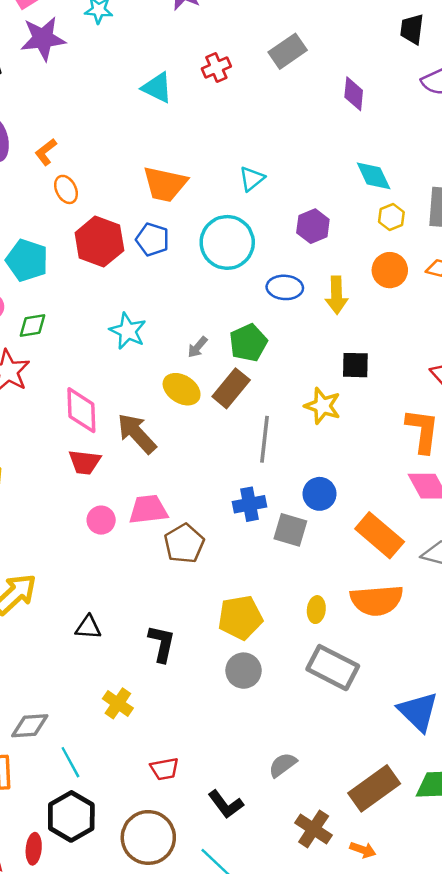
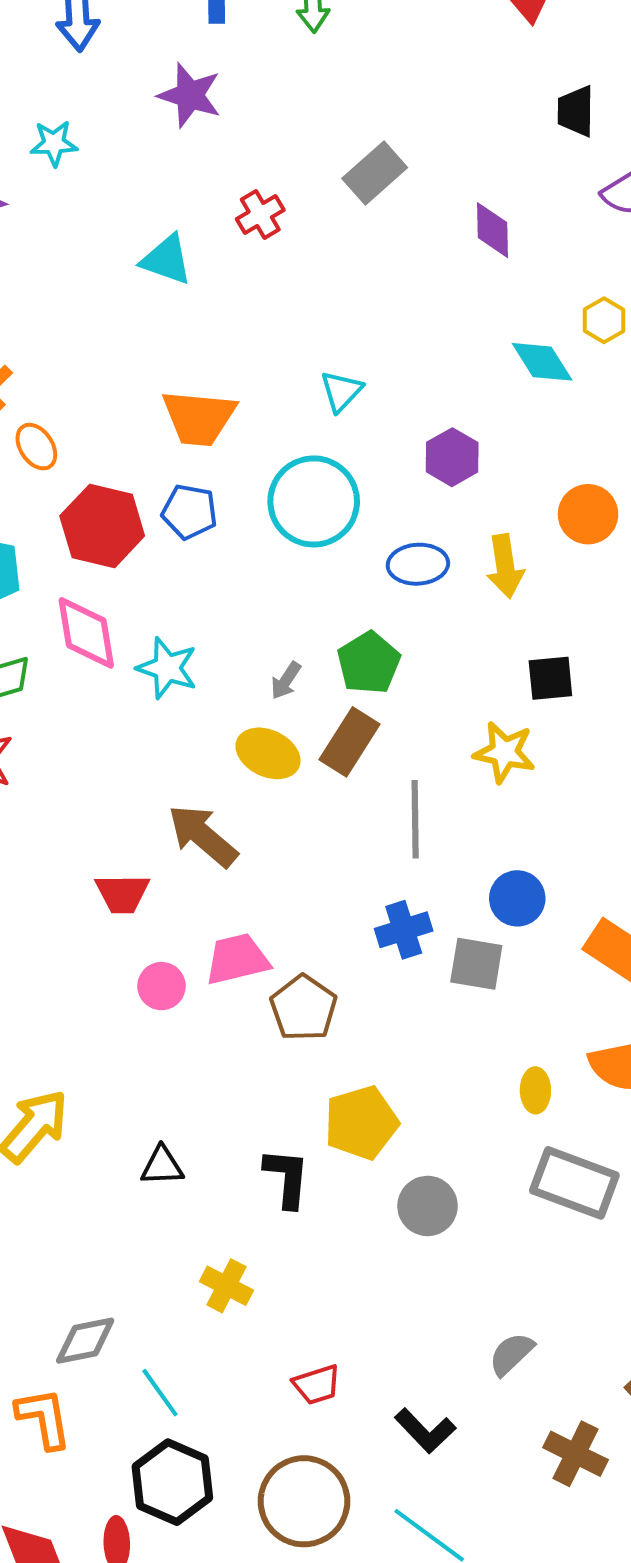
yellow hexagon: (391, 217) -> (604, 320), moved
pink diamond: (81, 410) -> (86, 633), moved
yellow pentagon: (240, 617) -> (361, 1123), moved

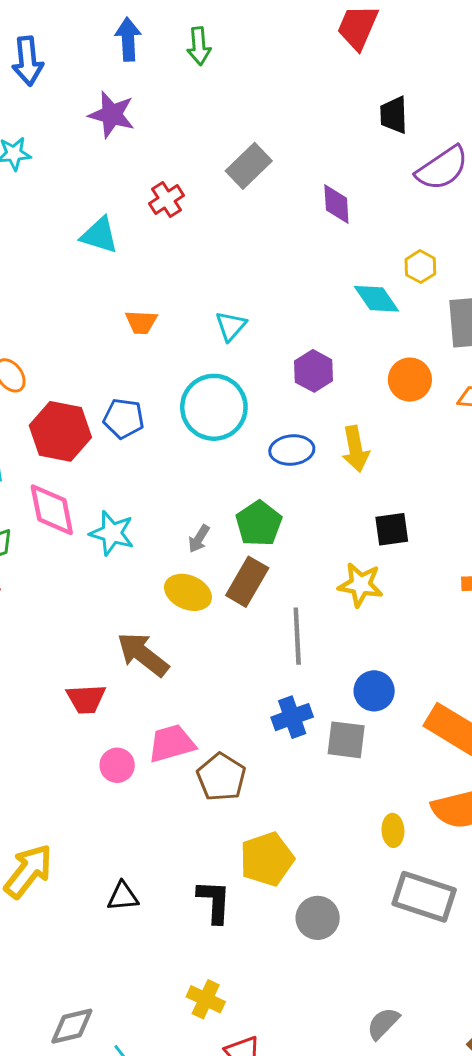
orange trapezoid: (199, 418) -> (141, 322), moved, size x0.6
orange circle: (588, 514) -> (410, 380), moved
yellow cross: (226, 1286) -> (206, 999), moved

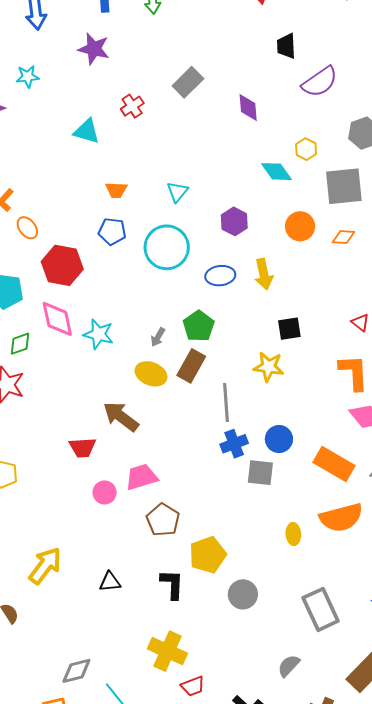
blue pentagon: (124, 418) -> (112, 231), moved
blue cross: (292, 717) -> (234, 444), moved
brown pentagon: (221, 777) -> (163, 520), moved
gray rectangle: (424, 897) -> (321, 609), moved, turned 48
yellow cross: (206, 999) -> (167, 651), size x1.5

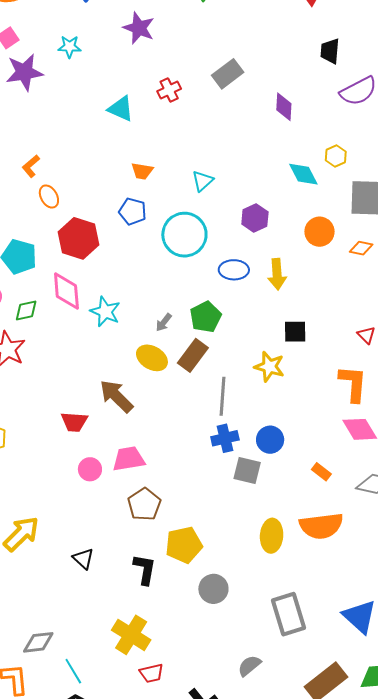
orange rectangle: (334, 464) -> (321, 472), size x0.5
yellow ellipse: (293, 534) -> (272, 536), size x1.5
black triangle: (110, 582) -> (83, 559), turned 40

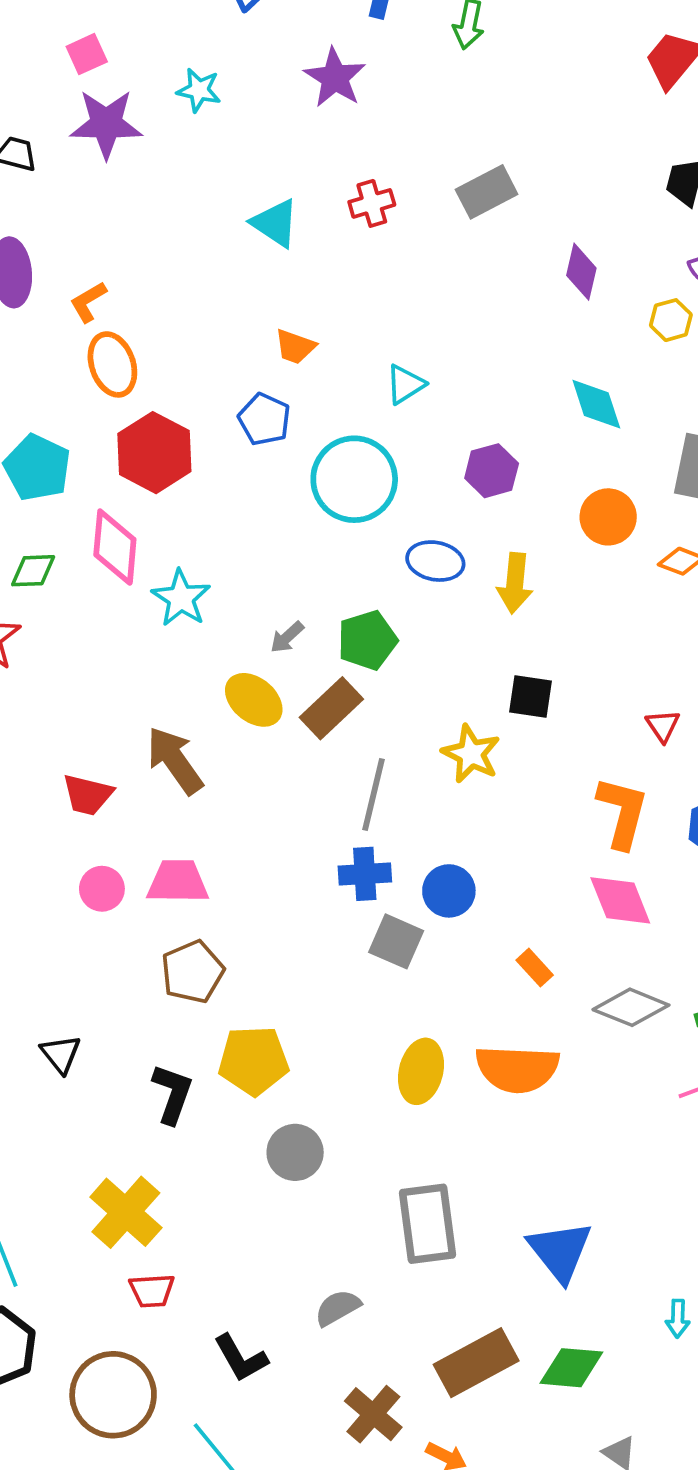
yellow hexagon: (336, 156) -> (671, 320), moved
orange ellipse: (49, 197) -> (112, 364), size x1.4

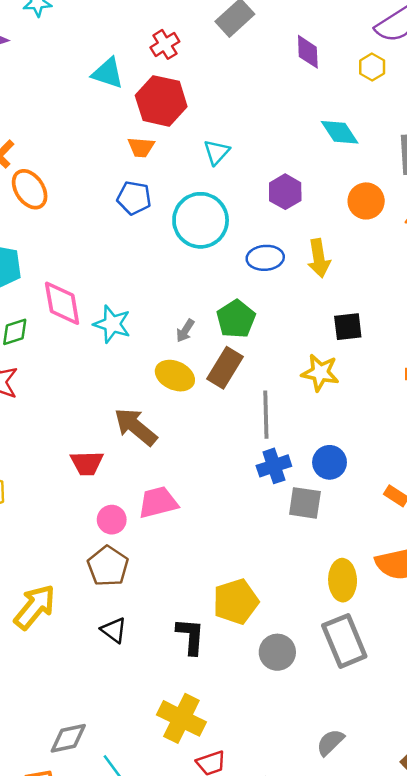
red hexagon: (154, 453) -> (161, 101), moved
brown pentagon: (193, 972) -> (108, 566), moved
gray rectangle: (427, 1224) -> (344, 641), moved

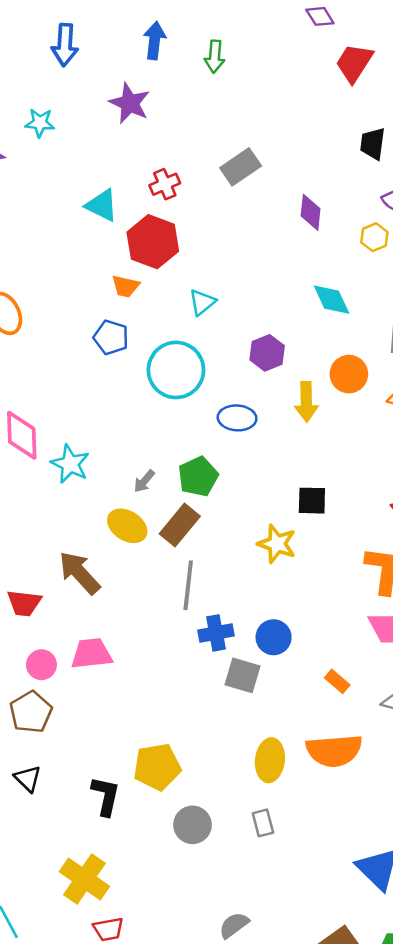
yellow arrow: (319, 258) -> (306, 402), moved
gray line: (266, 415) -> (188, 585), moved
gray rectangle: (344, 641) -> (263, 823), size x0.5

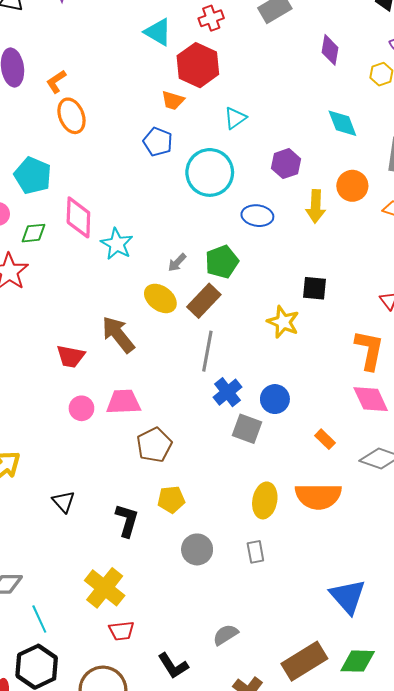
blue cross: (216, 633) -> (228, 392), turned -32
brown pentagon: (31, 712) -> (154, 445), moved
yellow pentagon: (157, 767) -> (171, 499), size x0.7

